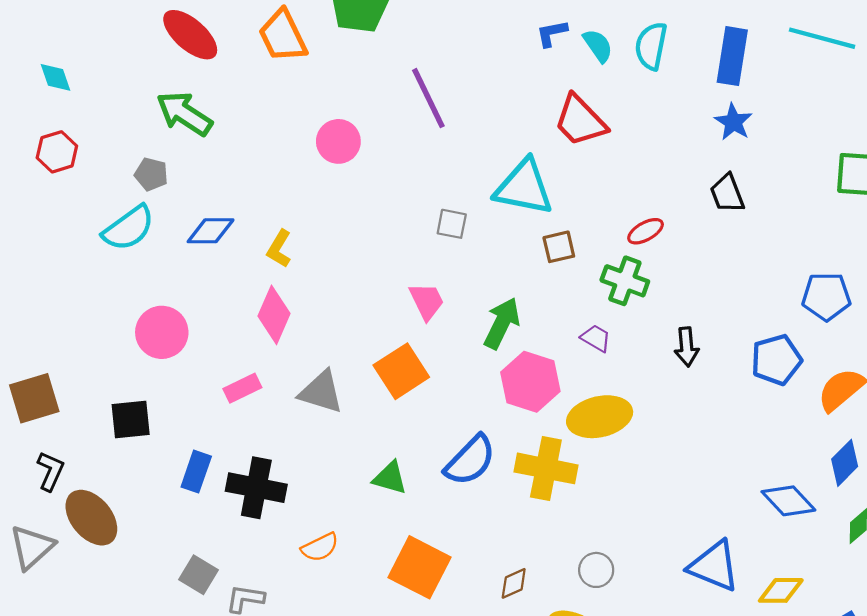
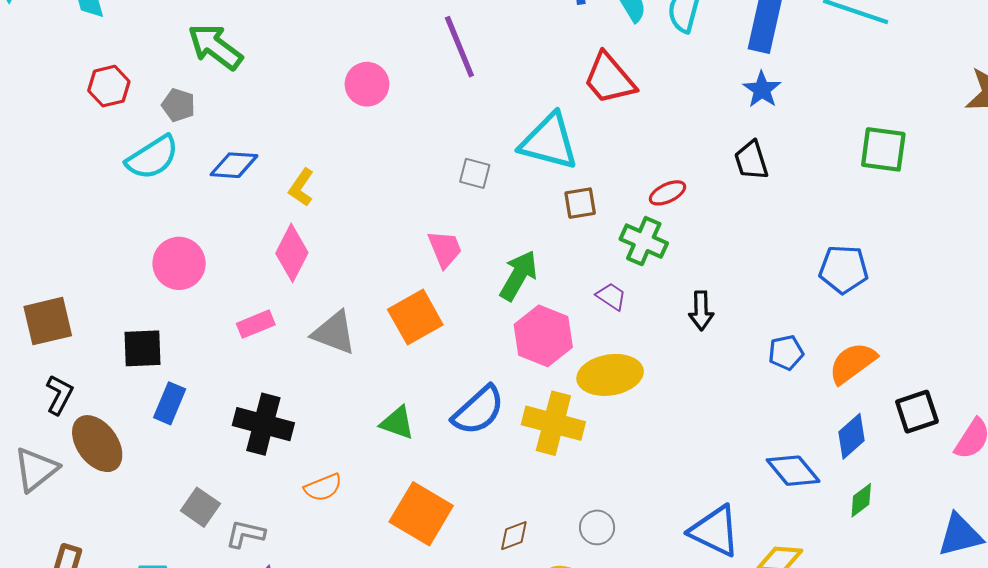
red hexagon: (57, 152) -> (109, 86), moved
blue pentagon: (776, 360) -> (786, 353), moved, size x0.7
blue rectangle: (196, 472) -> (170, 403), moved

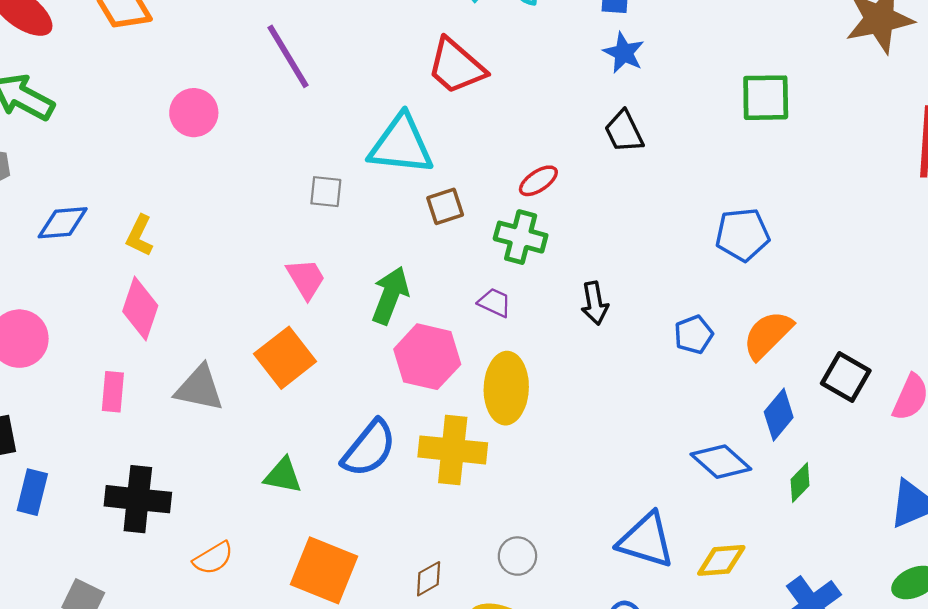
pink rectangle: (256, 324) -> (113, 392), turned -54
yellow ellipse: (610, 375) -> (506, 388), turned -70
black square: (917, 412) -> (846, 377), turned -33

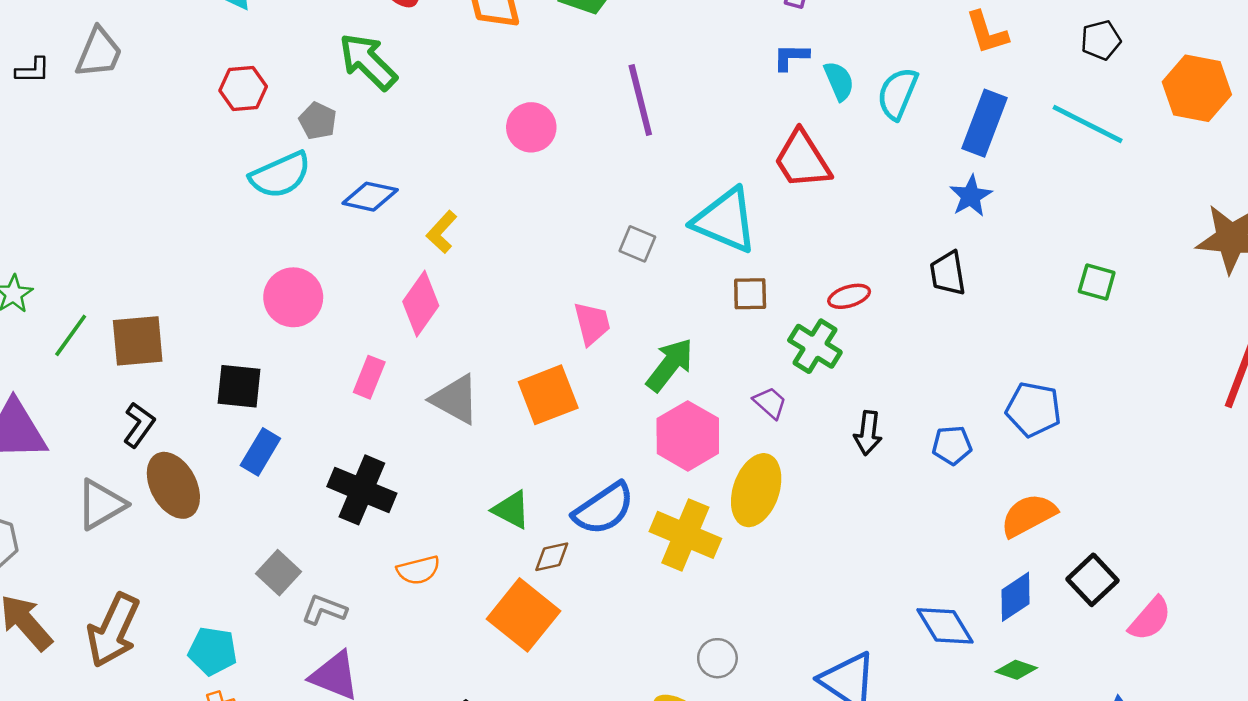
green square: (766, 98) -> (1097, 282), size x0.7
blue pentagon: (694, 335) -> (952, 445), moved
green diamond: (800, 483) -> (1016, 670), turned 48
brown diamond: (429, 579) -> (552, 557), moved

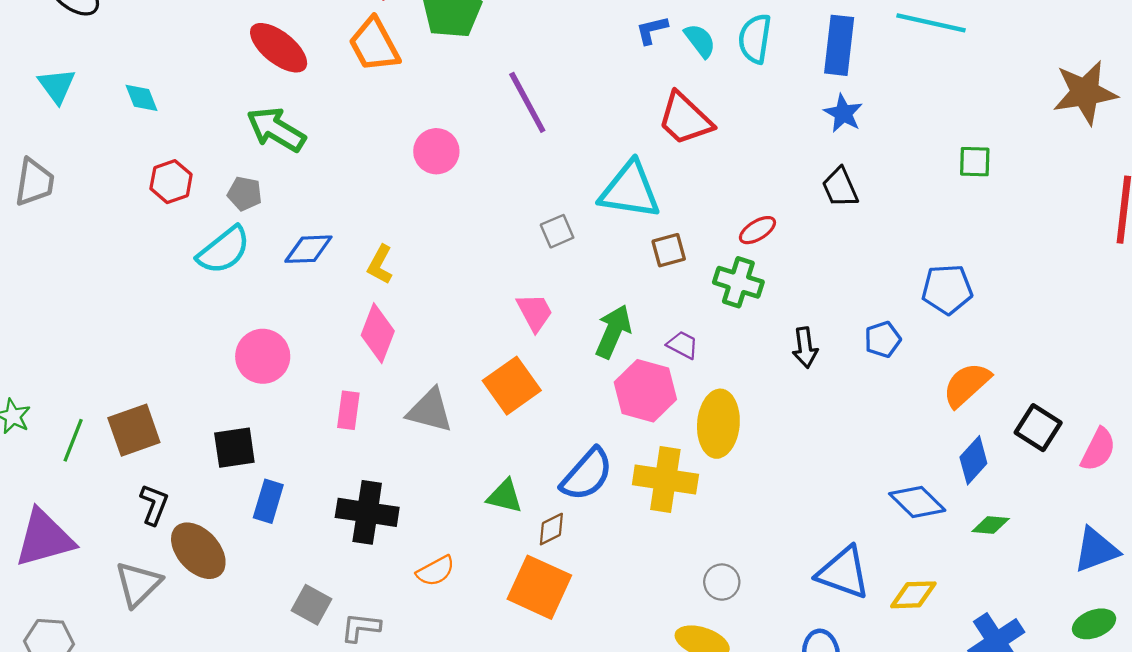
gray square: (637, 244) -> (557, 231), turned -32
purple trapezoid: (770, 403) -> (683, 345), moved

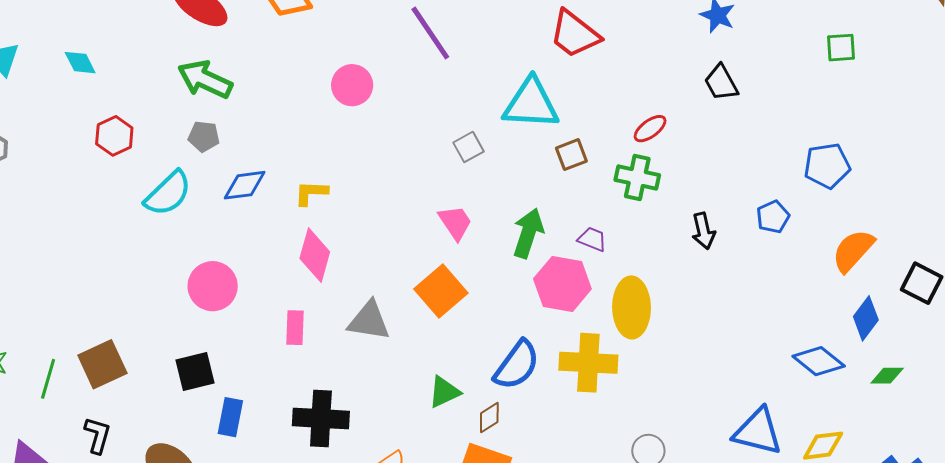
gray pentagon: (245, 194) -> (204, 136), moved
yellow L-shape: (380, 265) -> (311, 193), turned 69
green triangle: (505, 496) -> (444, 392), turned -33
black L-shape: (154, 505) -> (98, 435), moved

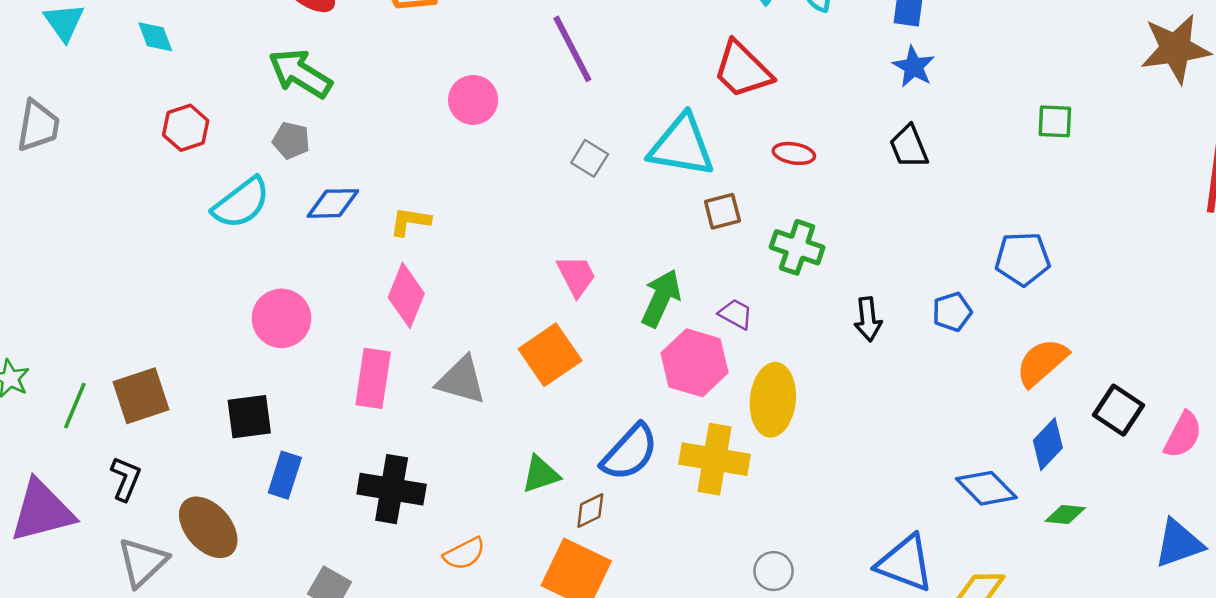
red ellipse: (650, 129) -> (794, 153), moved, turned 40
gray square: (469, 147) -> (590, 158), moved, turned -36
pink rectangle: (295, 328) -> (373, 378), size x1.4

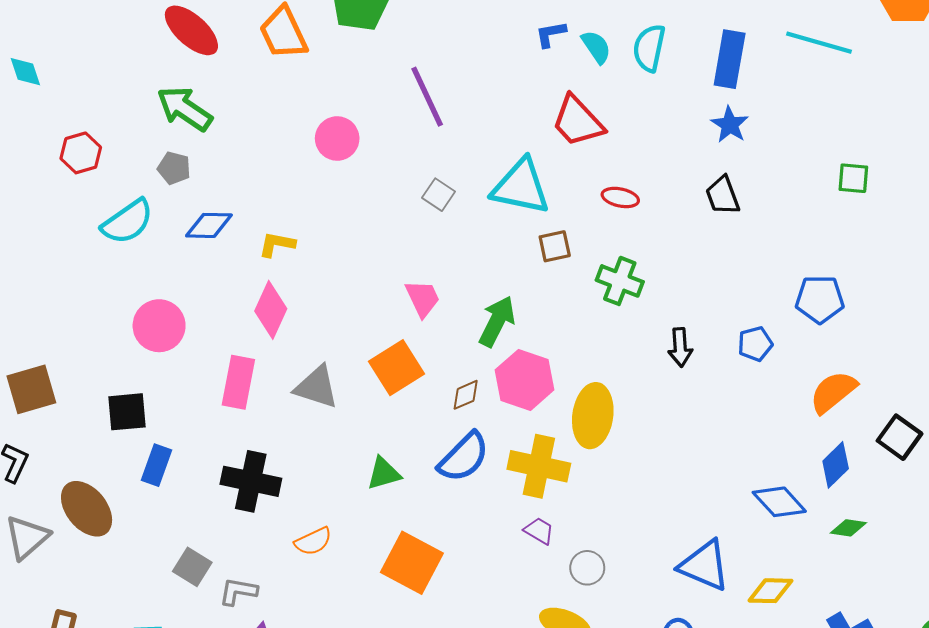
cyan diamond: (155, 37) -> (25, 72), moved
purple trapezoid: (736, 314) -> (539, 531), moved
brown diamond: (590, 511) -> (466, 395), moved

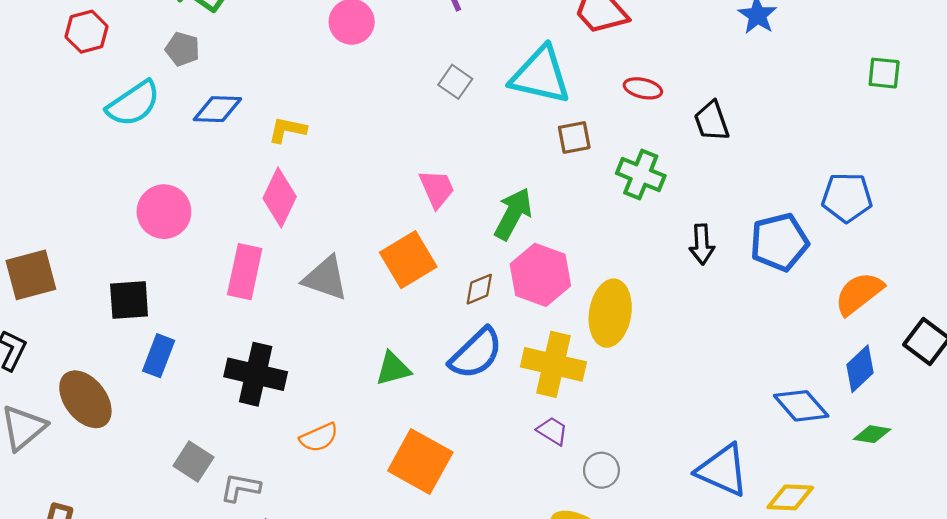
black trapezoid: (723, 196) -> (712, 121), moved
blue pentagon: (755, 344) -> (779, 242), size x1.6

